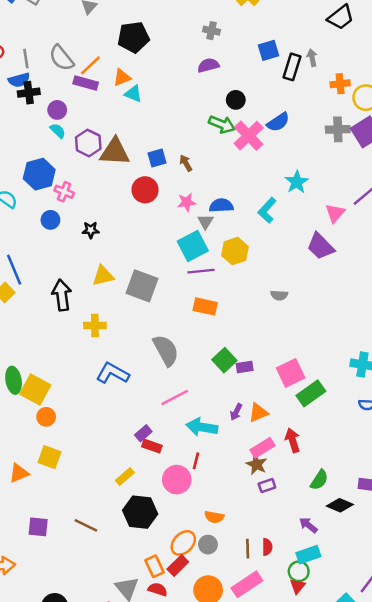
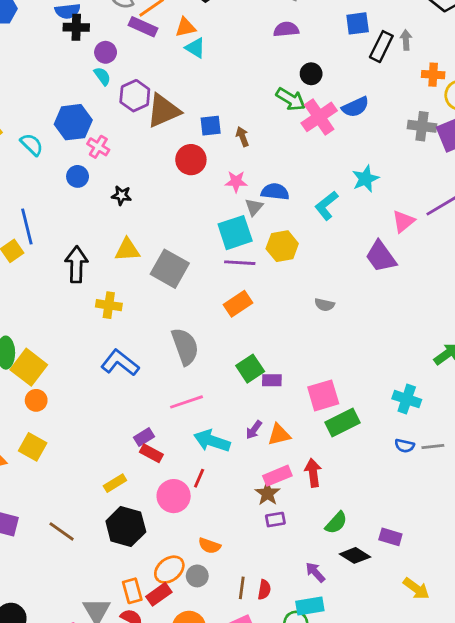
brown triangle: (115, 152) -> (163, 111), turned -36
orange rectangle: (205, 306) -> (238, 304), turned -55

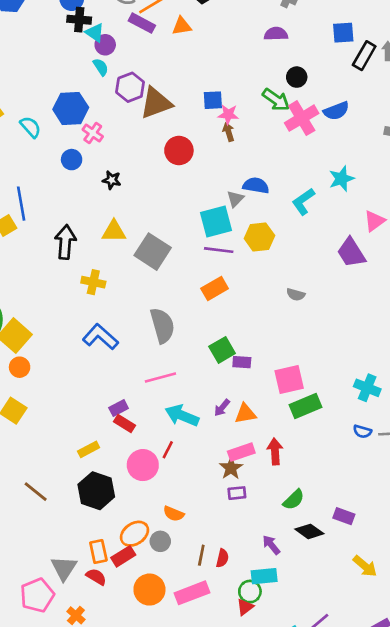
cyan triangle: (195, 48) -> (95, 33), moved
blue square: (211, 126) -> (213, 100), moved
pink star: (236, 182) -> (228, 114), moved

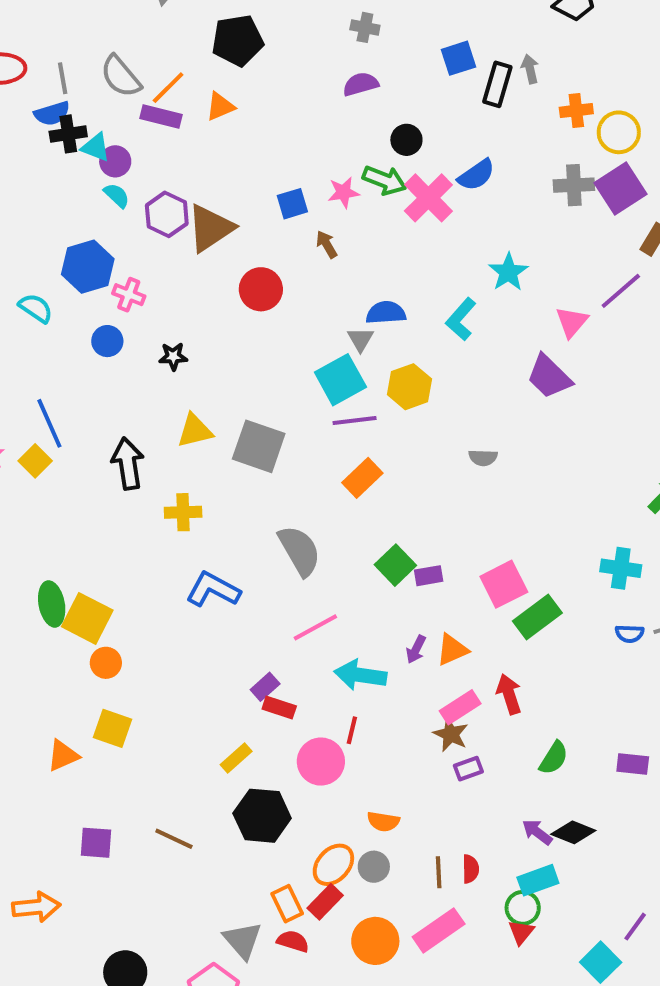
pink star: (228, 114) -> (343, 192), moved
black diamond: (309, 531) -> (573, 832), moved

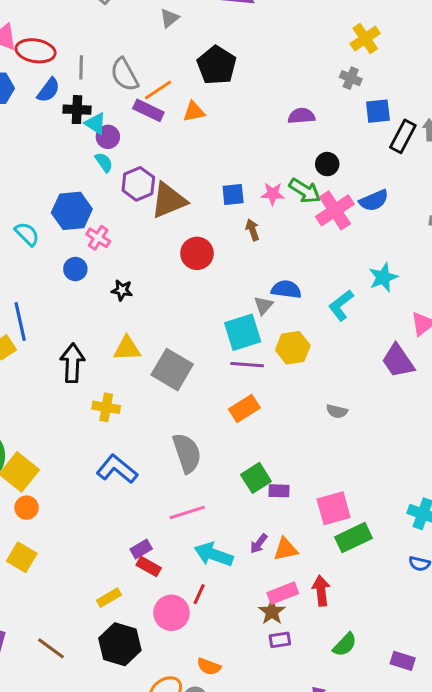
gray cross: (365, 27) -> (351, 78), moved
black pentagon: (238, 40) -> (217, 65), turned 30
blue semicircle: (52, 114) -> (48, 90), moved, turned -48

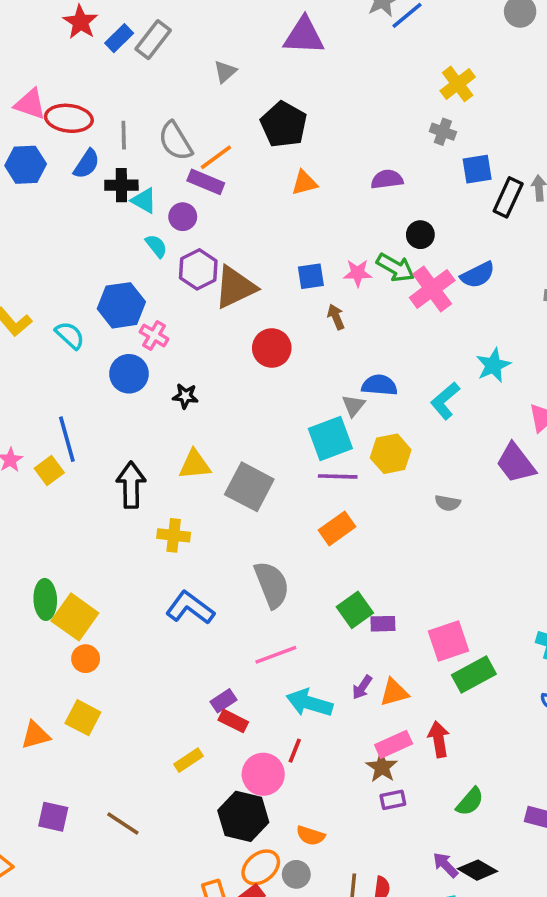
orange triangle: (194, 112) -> (304, 183), moved
purple circle: (108, 137) -> (183, 217), moved
blue circle: (75, 269) -> (129, 374), size x1.4
gray semicircle: (337, 411) -> (448, 503), moved
black hexagon: (120, 644) -> (243, 816), moved

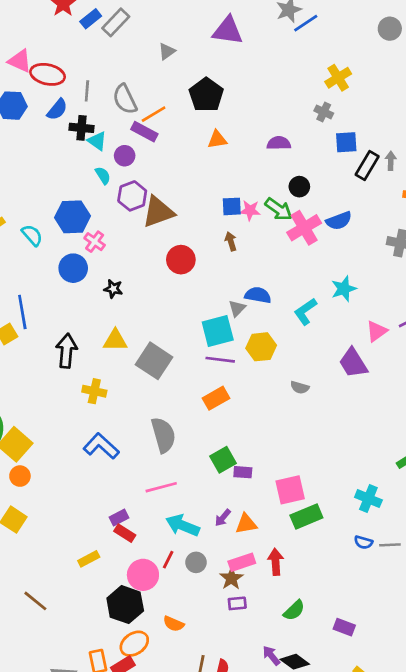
blue square: (311, 276) -> (232, 206), moved
gray circle: (296, 874) -> (196, 562), moved

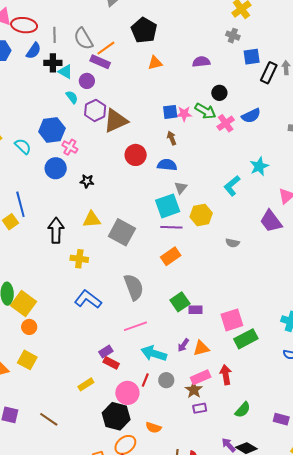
pink cross: (304, 228) -> (226, 123), size x0.7
blue semicircle: (258, 295) -> (167, 165), moved

